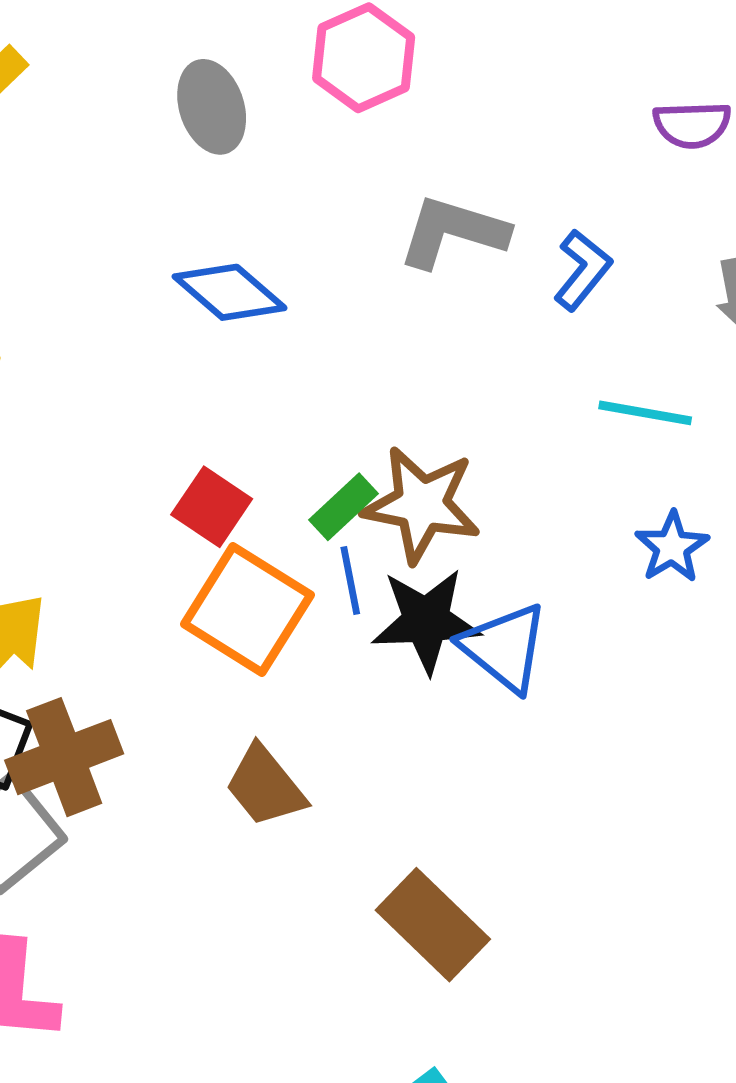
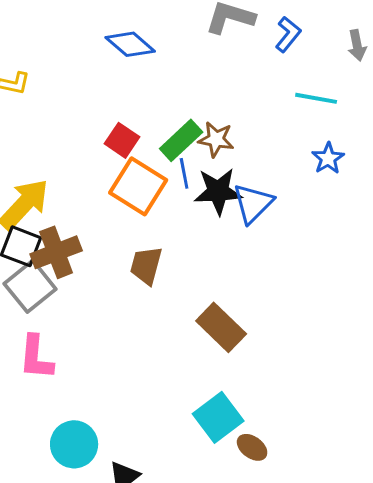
brown star: (422, 505) -> (216, 139), size x0.7
green rectangle: (343, 507) -> (181, 140), size x1.4
blue triangle: (504, 648) -> (253, 203), turned 36
brown trapezoid: (265, 786) -> (146, 265), turned 54

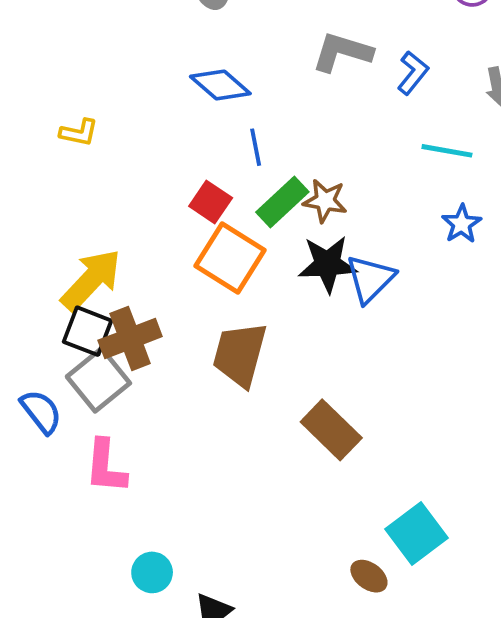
blue line: (184, 173) -> (256, 147), moved
brown trapezoid: (146, 265) -> (240, 354), size x1.4
cyan square: (218, 417) -> (416, 533), moved
cyan circle: (74, 444) -> (152, 572), size x0.7

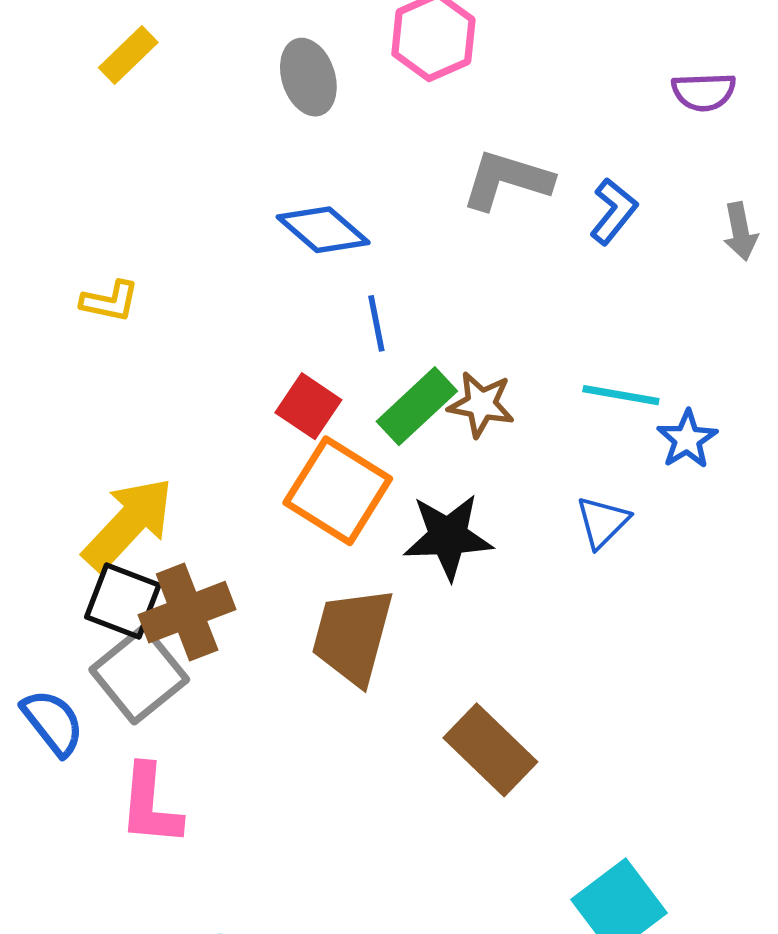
cyan line: (447, 151) -> (621, 395), moved
black star: (328, 264) -> (448, 537), moved
blue triangle: (370, 279) -> (603, 522), moved, size x0.7

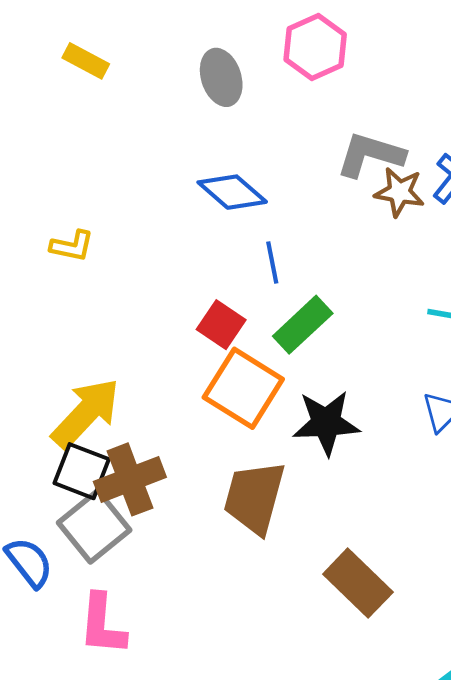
yellow rectangle: (128, 55) -> (86, 61), turned 72
brown star: (481, 404) -> (399, 192), moved

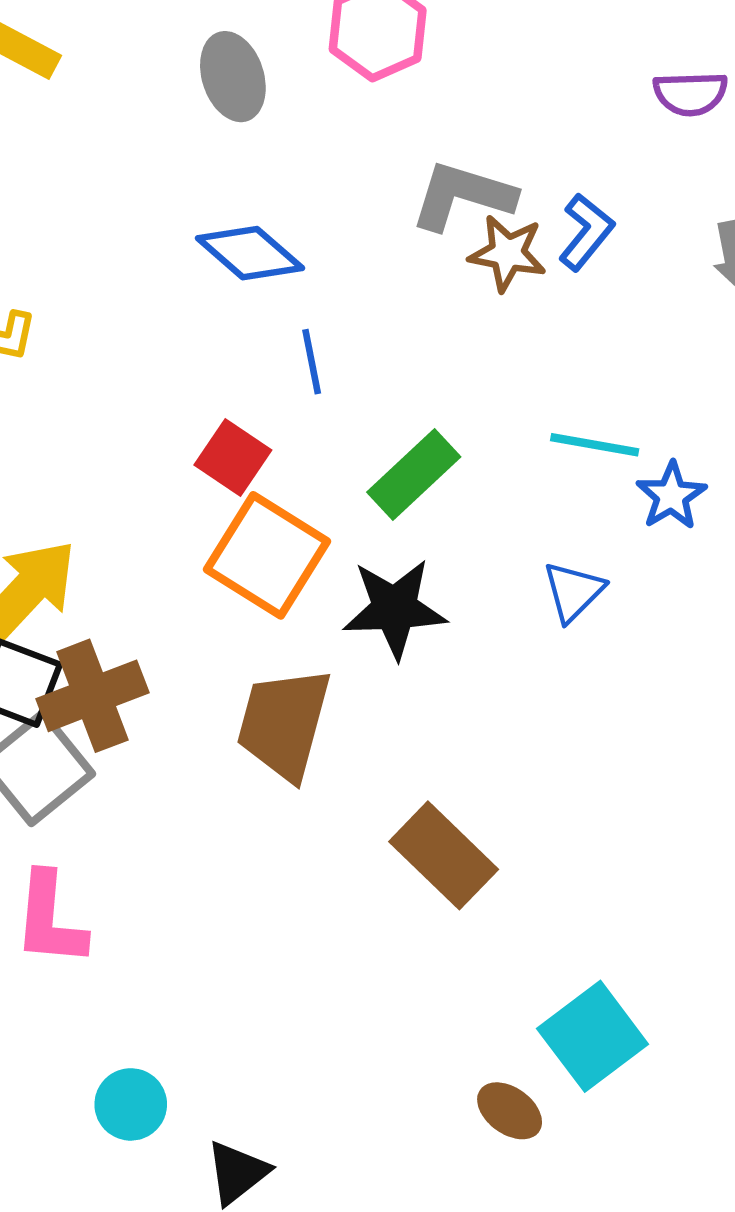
green rectangle: (303, 325) -> (414, 475), moved

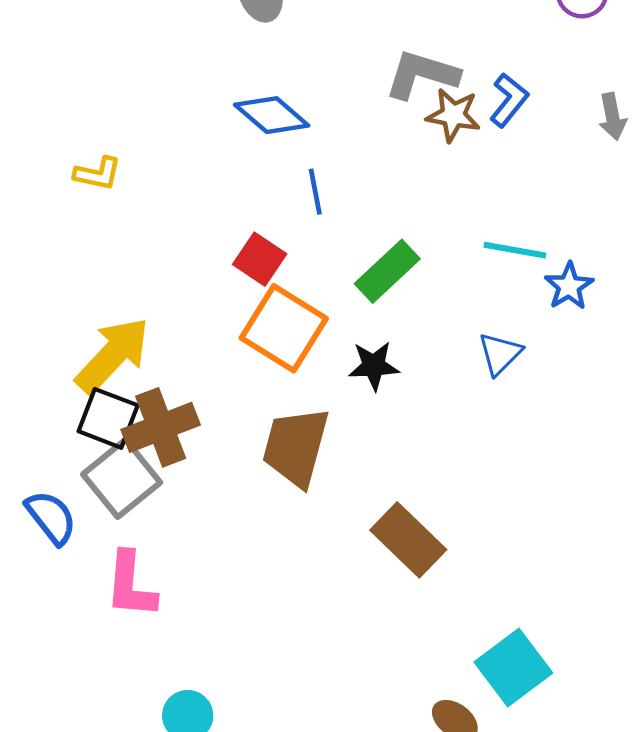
black star: (395, 609) -> (374, 366), size x0.7

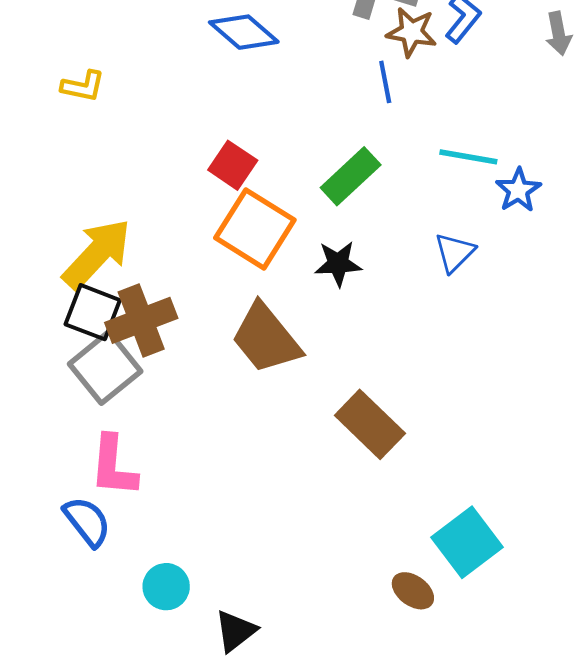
blue line: (315, 192) -> (385, 82), moved
brown trapezoid: (296, 447) -> (266, 338), turned -54
blue semicircle: (51, 517) -> (87, 521), moved

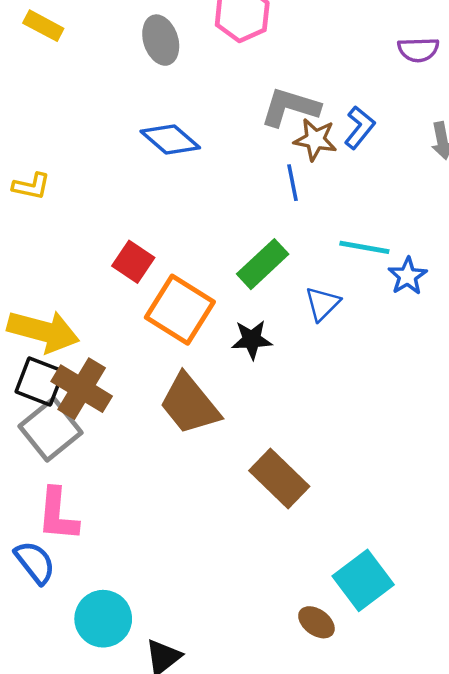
red square: (233, 165) -> (133, 262), moved
blue triangle: (455, 253) -> (322, 304), moved
yellow arrow: (97, 254) -> (43, 331), turned 62
brown cross: (141, 320) -> (82, 389), turned -38
cyan circle: (166, 587) -> (103, 619), size x1.4

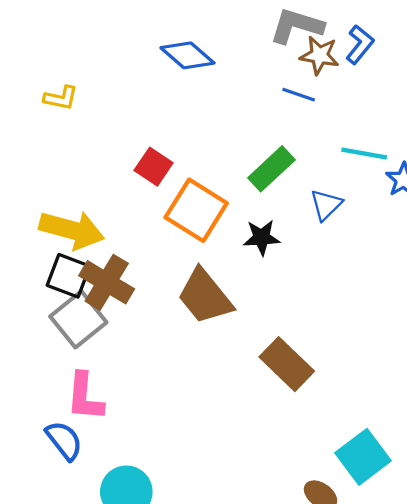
blue line: (292, 183) -> (299, 95), turned -60

